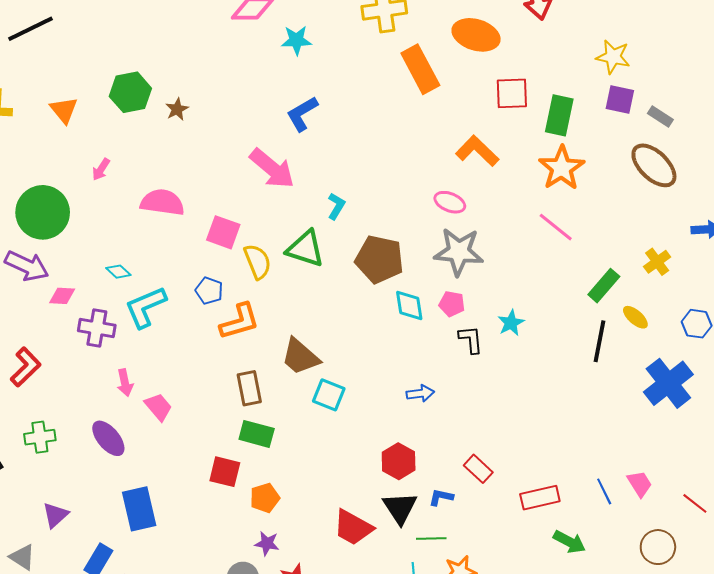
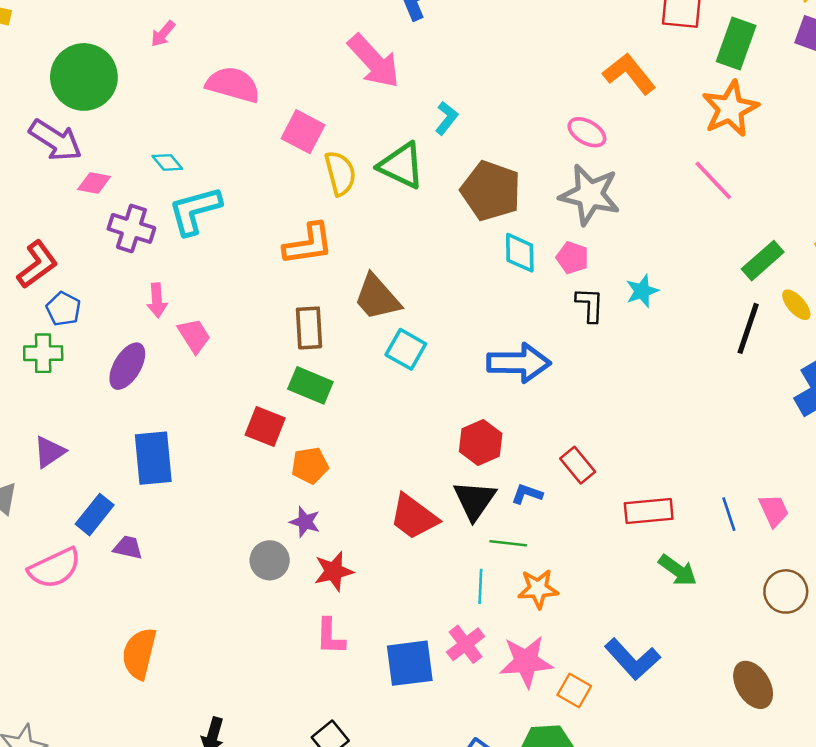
blue pentagon: (209, 291) -> (63, 309), moved
blue arrow: (420, 393) -> (519, 363), size x1.8
purple ellipse: (108, 438) -> (127, 366), turned 63

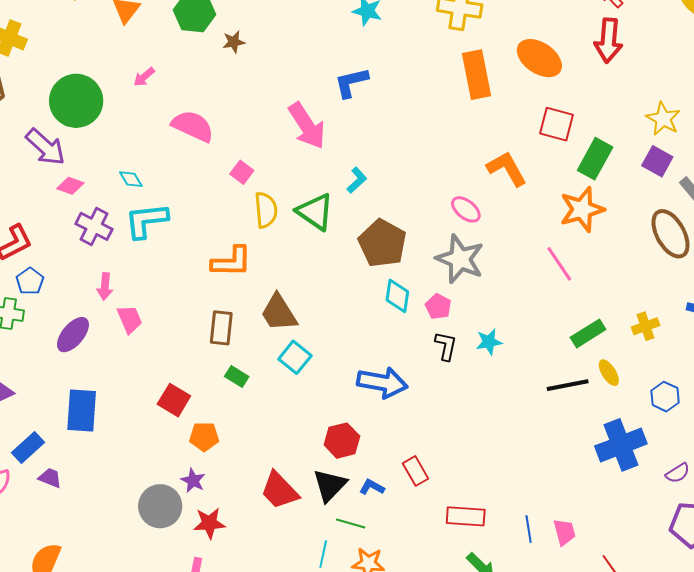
pink square: (303, 132) -> (242, 172), size x0.7
black line: (748, 328) -> (568, 385), turned 51
green rectangle: (310, 385) -> (237, 377), moved, size x0.7
gray circle: (270, 560) -> (160, 506), size x1.4

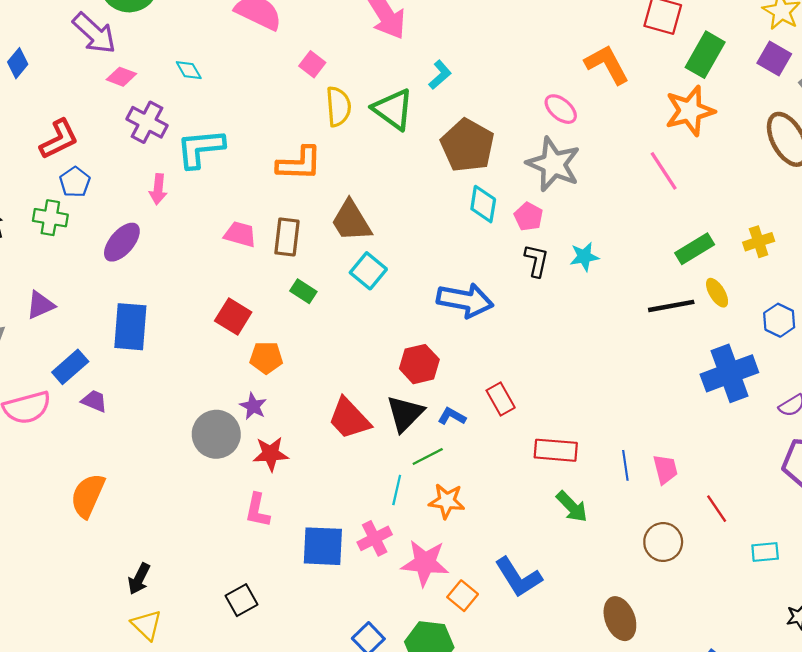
cyan L-shape: (146, 221) -> (200, 148), moved
pink trapezoid: (130, 319) -> (240, 234), moved, turned -52
green line: (351, 524) -> (428, 456), turned -44

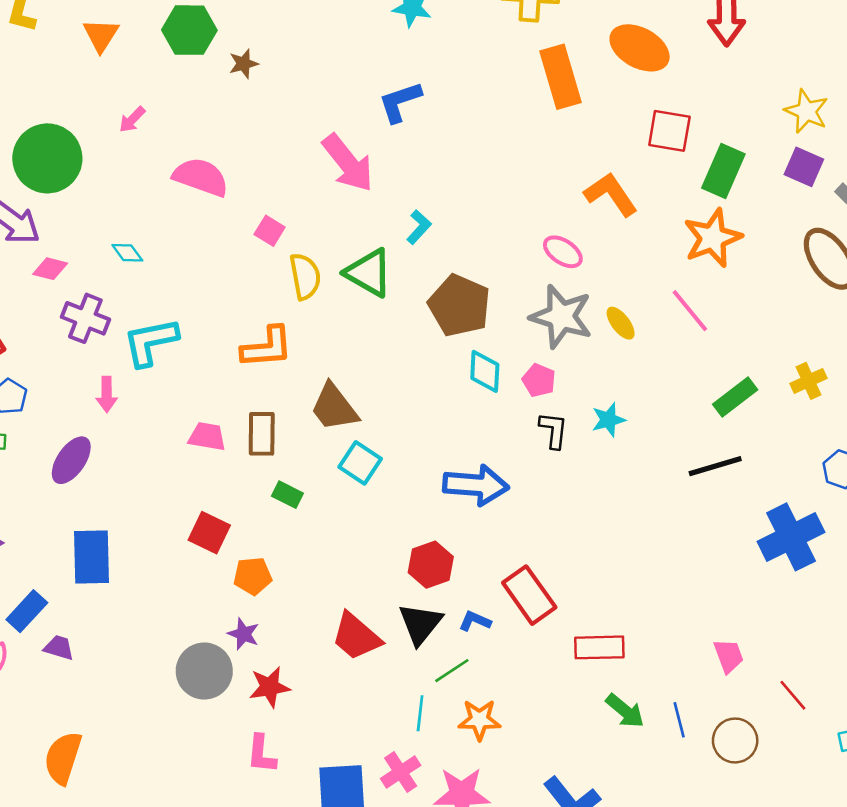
yellow ellipse: (717, 293) -> (621, 323), moved
red rectangle: (501, 399) -> (529, 595), size x1.5
blue line: (625, 465) -> (679, 720), moved

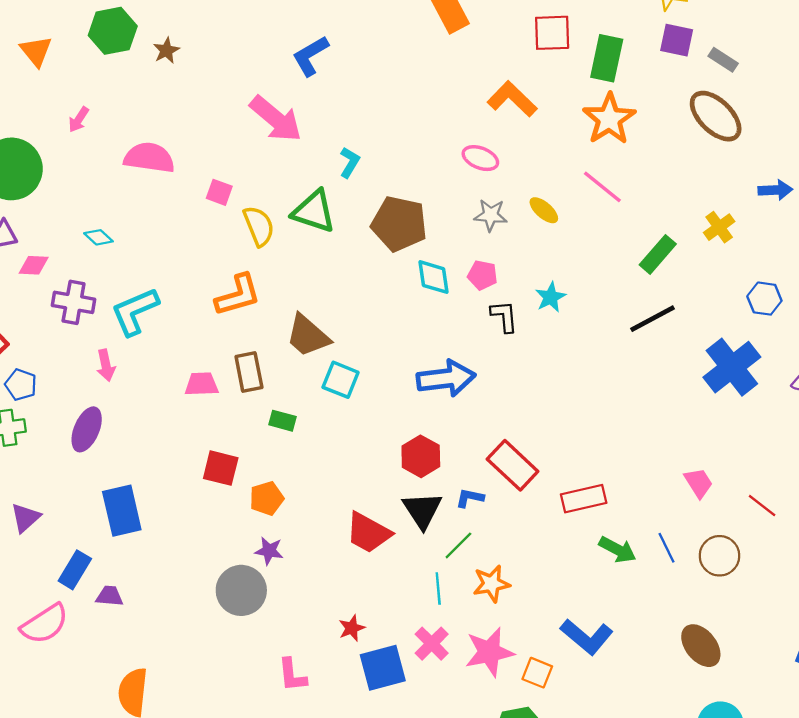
gray star: (561, 317) -> (491, 215), size x0.6
red star: (270, 687) -> (352, 628), moved, size x0.7
pink L-shape: (261, 754) -> (292, 675), moved

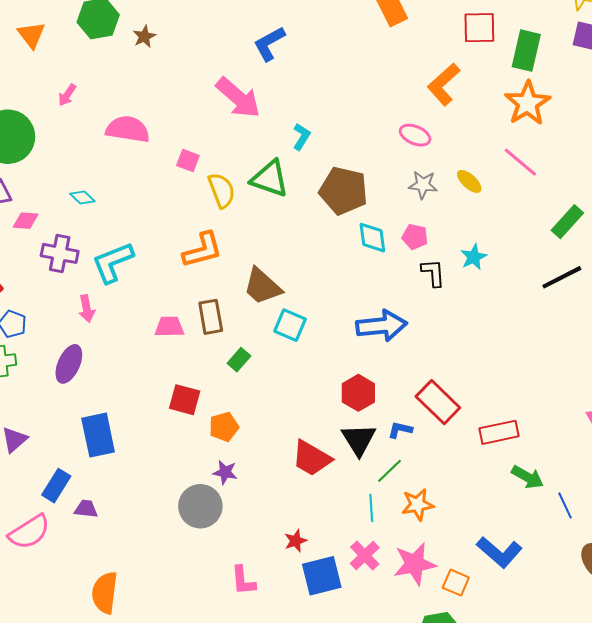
orange L-shape: (512, 99) -> (444, 84), turned -87
green rectangle: (282, 421) -> (239, 360), turned -65
blue line: (667, 548) -> (565, 505), moved

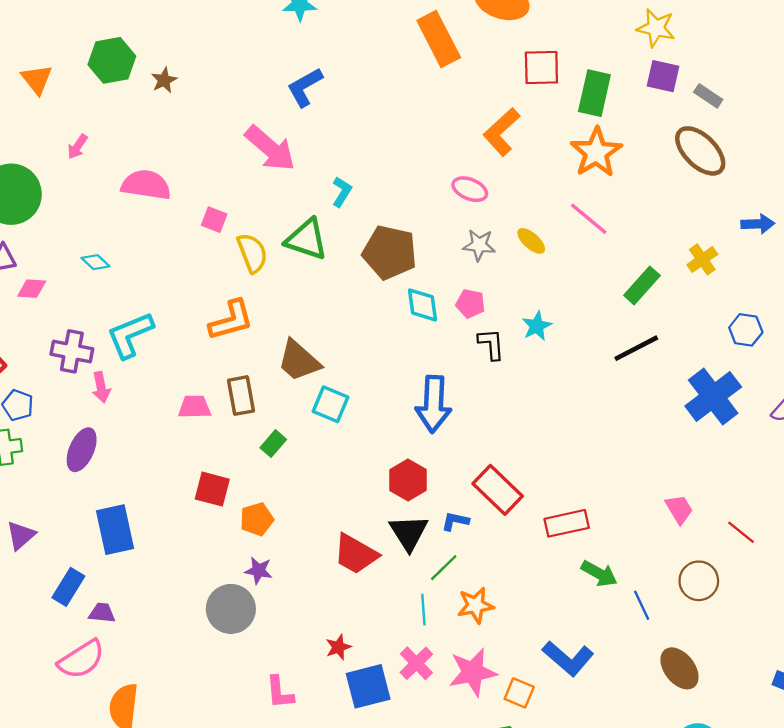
purple cross: (60, 253) -> (72, 351), moved
blue arrow: (382, 326) -> (434, 404), turned 99
pink semicircle: (29, 532) -> (81, 659), moved

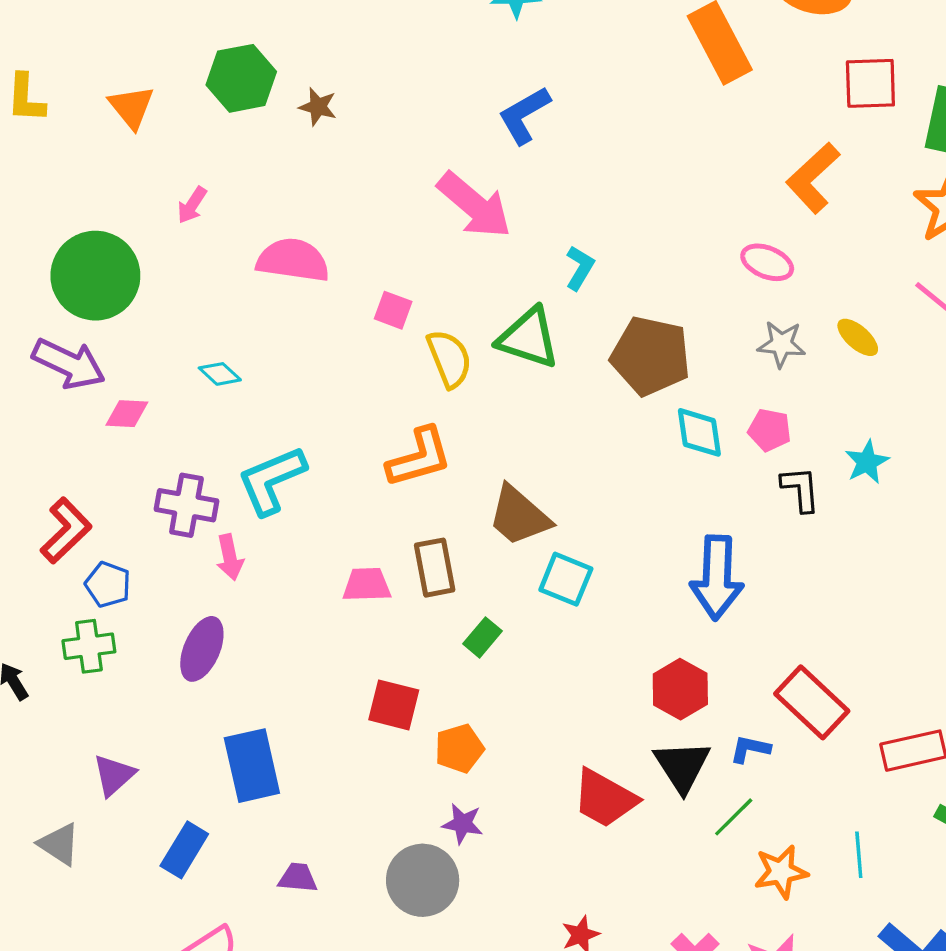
brown star: (164, 80) -> (318, 107), turned -30
cyan line: (423, 610) -> (859, 855), moved
purple trapezoid: (102, 613) -> (298, 878), moved

